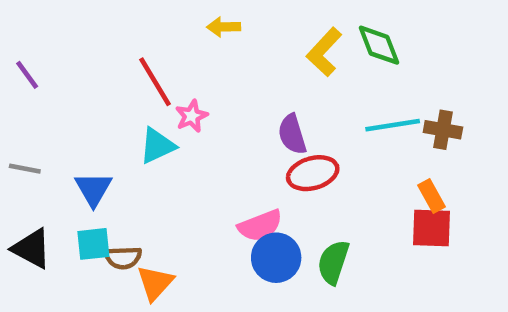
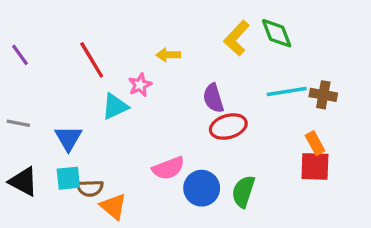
yellow arrow: (224, 27) -> (168, 55), moved
red line: (155, 82) -> (92, 60), moved
pink semicircle: (260, 226) -> (168, 168), moved
orange triangle: (155, 283) -> (113, 206), turned -32

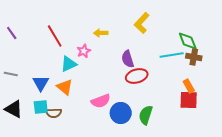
green diamond: (277, 33) -> (188, 41), moved
orange triangle: (113, 206) -> (65, 87), moved

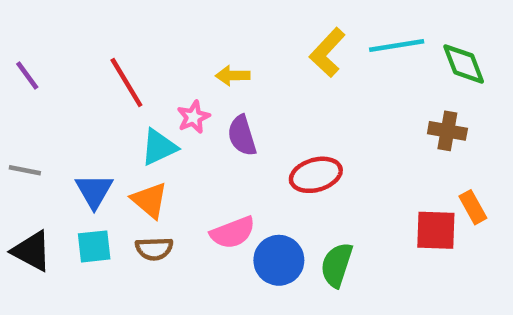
green diamond: (188, 41) -> (464, 64), moved
cyan line: (172, 55) -> (397, 45), moved
purple semicircle: (128, 59) -> (242, 136), moved
orange rectangle: (189, 86) -> (473, 207), moved
brown semicircle: (54, 113) -> (154, 249), moved

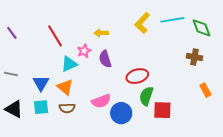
red square: (436, 230) -> (162, 110), moved
green semicircle: (337, 265) -> (146, 96), moved

